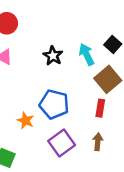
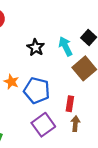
red rectangle: (100, 108) -> (70, 104), moved
orange star: (25, 121) -> (11, 82), moved

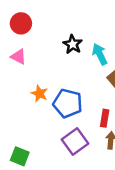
black star: (36, 47) -> (73, 44), moved

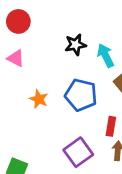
black star: (73, 44) -> (76, 45), turned 30
blue pentagon: (68, 103) -> (81, 95), moved

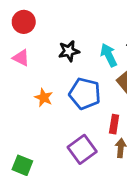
black star: (76, 45) -> (69, 51), moved

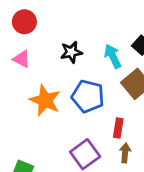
orange star: (44, 98) -> (45, 100), size x1.6

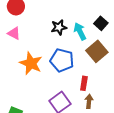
black star: (71, 52) -> (59, 27), moved

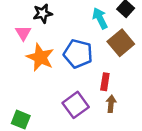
black star: (59, 27) -> (43, 13), moved
pink triangle: (14, 33) -> (23, 33), moved, turned 32

